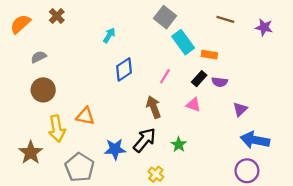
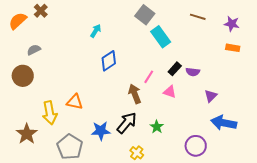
brown cross: (57, 16) -> (41, 11), moved
orange rectangle: (209, 55) -> (233, 48), moved
pink line: (165, 76) -> (149, 77), moved
brown circle: (43, 90) -> (23, 76), moved
purple circle: (247, 171) -> (196, 146), moved

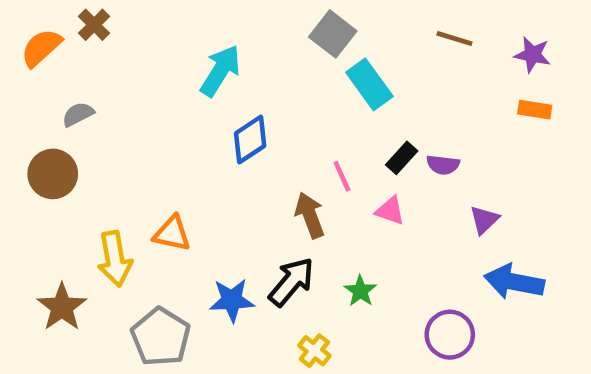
cyan arrow: (96, 31) -> (220, 71), size x1.6
pink line: (149, 77) -> (342, 176), turned -56

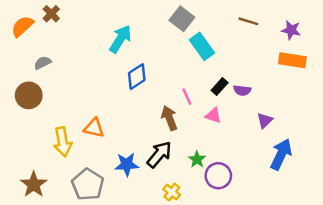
orange rectangle: (535, 110) -> (292, 60), size x1.5
blue arrow: (514, 282) -> (281, 154), turned 104
brown star: (62, 307) -> (34, 185), moved
purple circle: (450, 335) -> (218, 176), moved

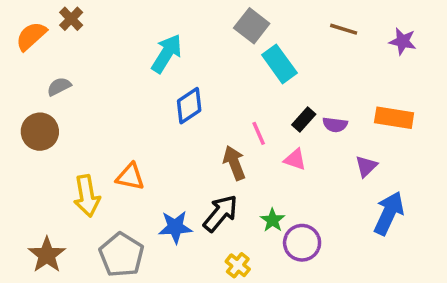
orange rectangle: (292, 60) -> (394, 118), moved

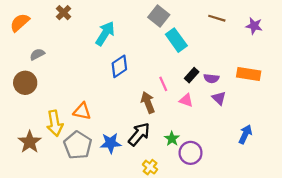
brown cross: (71, 19) -> (64, 13), moved
purple triangle: (366, 166) -> (219, 98), moved, turned -32
blue arrow: (389, 213) -> (245, 134), size x0.7
brown star: (47, 255) -> (30, 142), moved
gray pentagon: (121, 255) -> (78, 145), moved

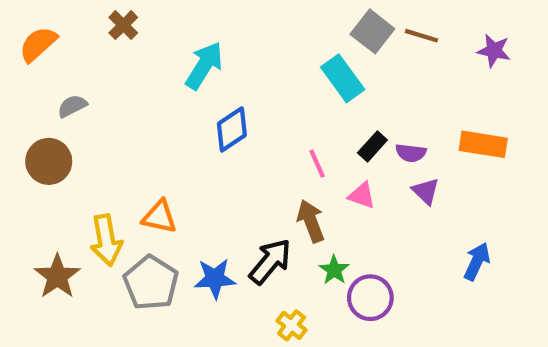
gray square: (159, 16) -> (372, 31), moved
brown arrow: (148, 102) -> (311, 221), moved

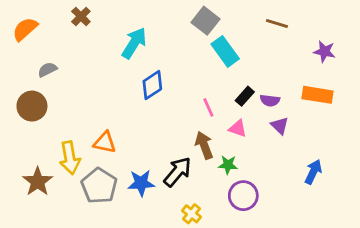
gray square: (372, 31) -> (206, 21), moved
purple star: (494, 51) -> (324, 51), moved
green star: (334, 270) -> (228, 165), moved, turned -30

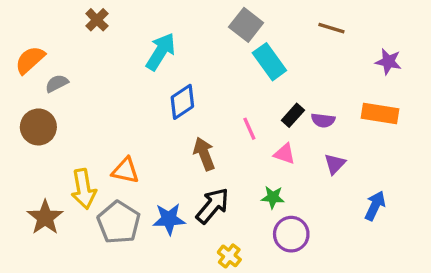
orange semicircle: (25, 29) -> (30, 60), moved
purple triangle: (280, 126) -> (335, 164), moved, turned 30
brown arrow: (204, 145) -> (204, 154), moved

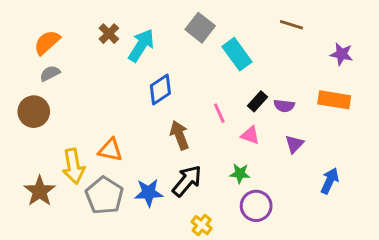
brown cross: (97, 20) -> (109, 34), moved
gray square: (246, 25) -> (200, 28), moved
orange semicircle: (30, 60) -> (47, 42), moved

